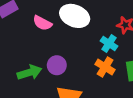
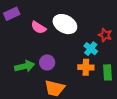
orange cross: (105, 67) -> (86, 67), turned -35

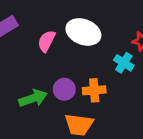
pink semicircle: (39, 27) -> (46, 41), turned 91
orange cross: (86, 67) -> (94, 90), moved

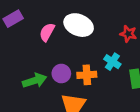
cyan cross: (124, 63) -> (112, 62), moved

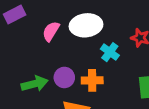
white ellipse: (79, 25) -> (86, 25), turned -32
cyan cross: (112, 62) -> (110, 52), moved

